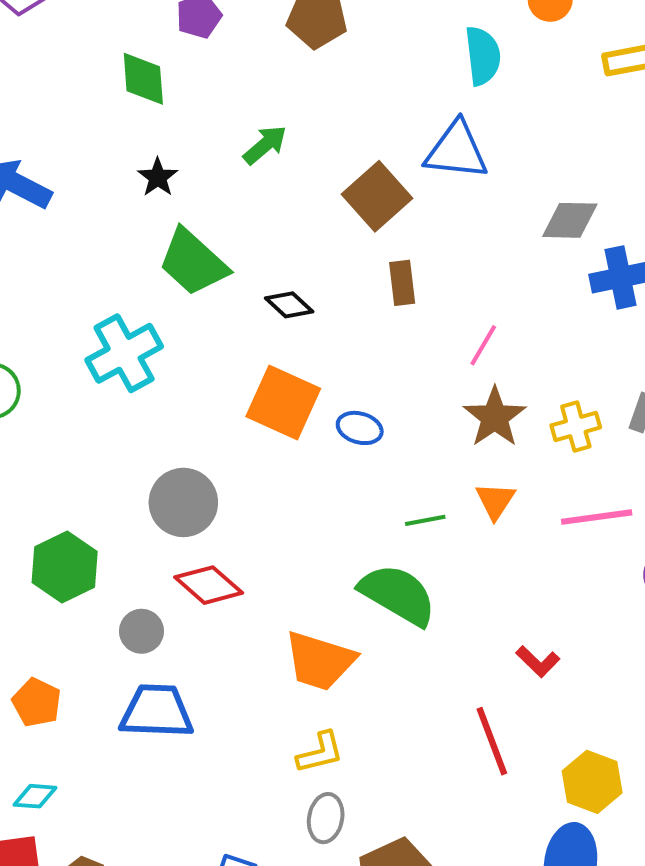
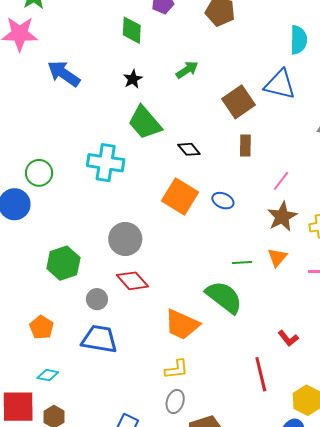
cyan cross: (124, 353) -> (106, 163), turned 30
blue ellipse: (360, 428) -> (223, 201), moved
cyan diamond: (35, 796) -> (48, 375), moved

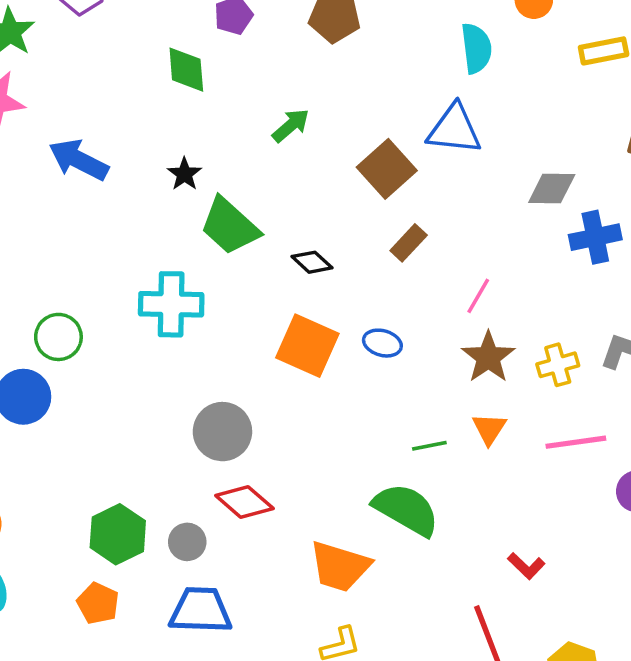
black star: (133, 79) -> (184, 174), moved
brown rectangle: (245, 146) -> (409, 243), turned 50
green hexagon: (63, 263) -> (118, 534), moved

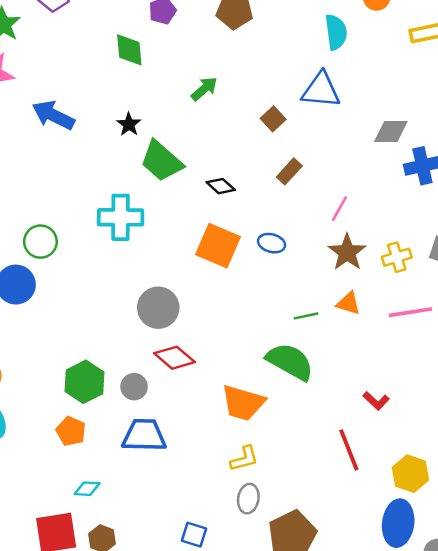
brown square: (387, 169) -> (273, 119), size x0.6
orange triangle: (489, 429) -> (348, 303), turned -45

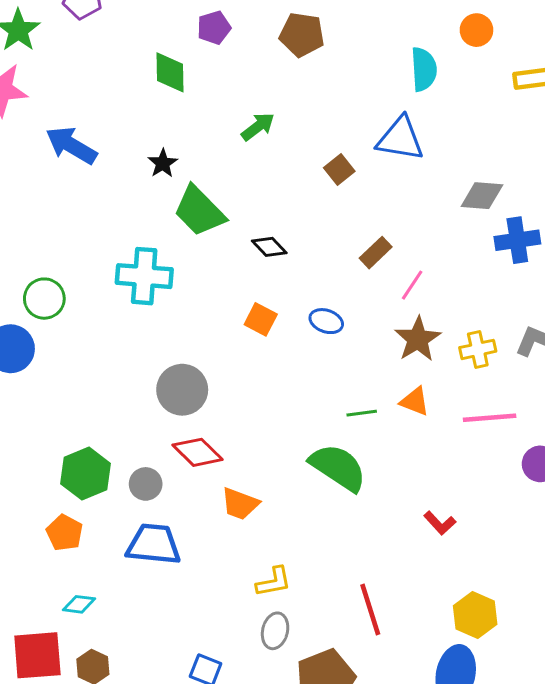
brown rectangle: (289, 171) -> (376, 253), moved
orange square: (218, 246) -> (261, 319), size x0.6
orange trapezoid: (243, 403) -> (240, 504), moved, size x0.7
red line: (349, 450) -> (370, 609), moved

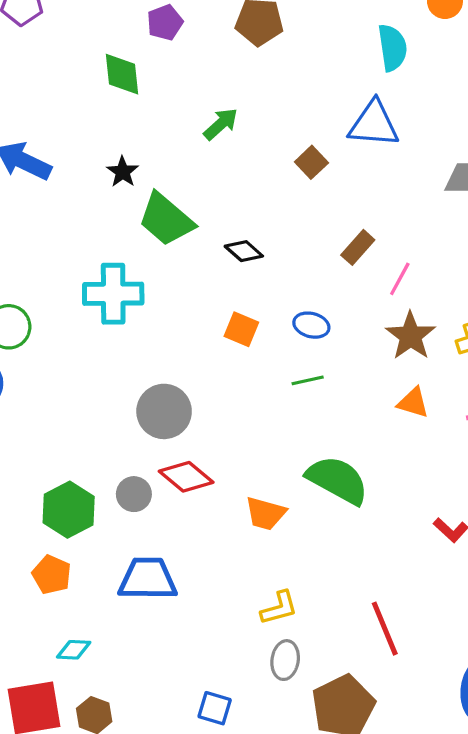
green line: (362, 413) -> (308, 380), moved
gray circle: (146, 484) -> (134, 494), moved
orange trapezoid: (240, 504) -> (265, 513), moved

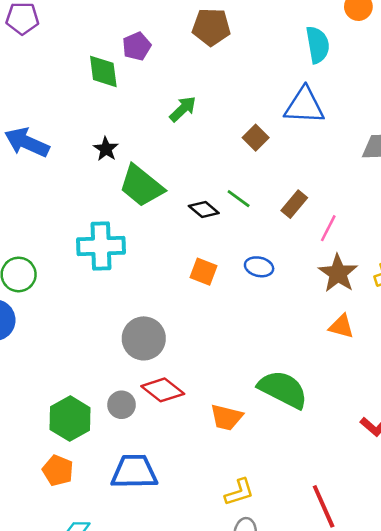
purple pentagon: (165, 22) -> (137, 46), moved
green line: (308, 380) -> (239, 199), moved, turned 50

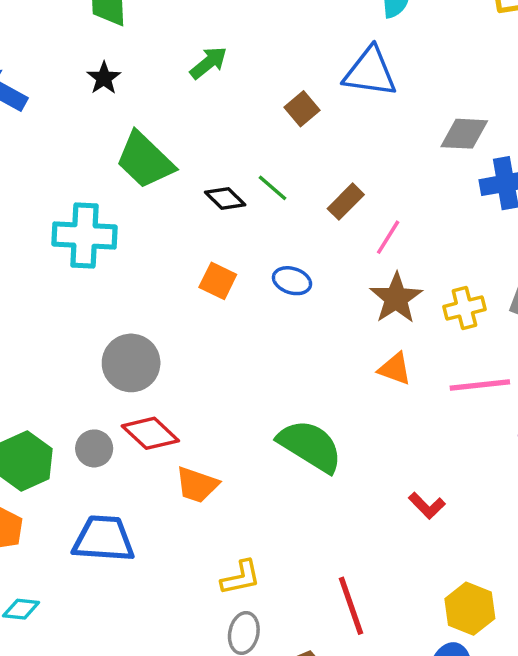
black star: (106, 149) -> (104, 78), moved
orange trapezoid: (226, 417) -> (197, 485), moved

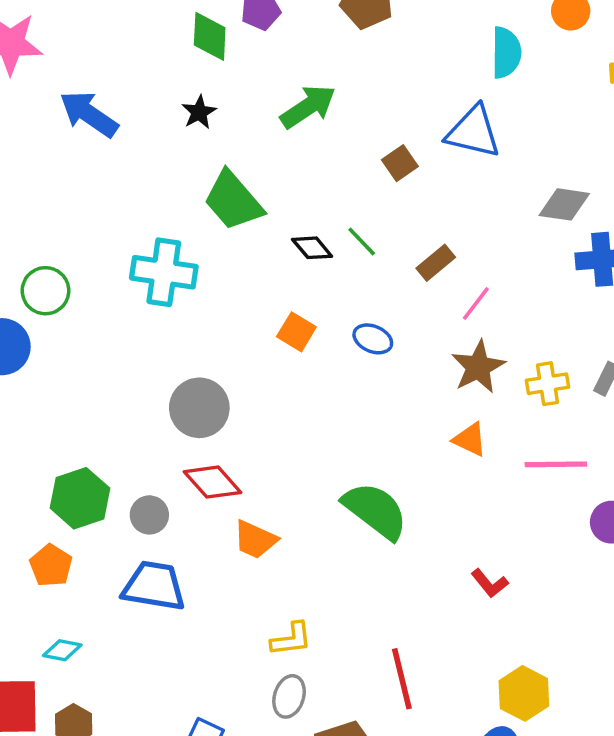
green arrow: (208, 63) -> (308, 107), size x1.4
gray circle: (94, 448) -> (149, 515), moved

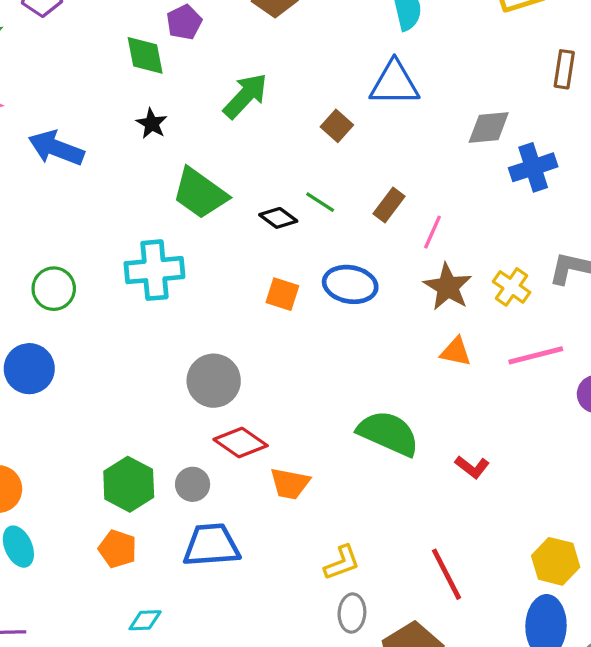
green circle: (45, 291) -> (54, 289), moved
blue ellipse: (373, 339) -> (350, 284), size x1.5
yellow cross: (547, 384) -> (512, 287), turned -33
red L-shape: (490, 583) -> (472, 467), moved

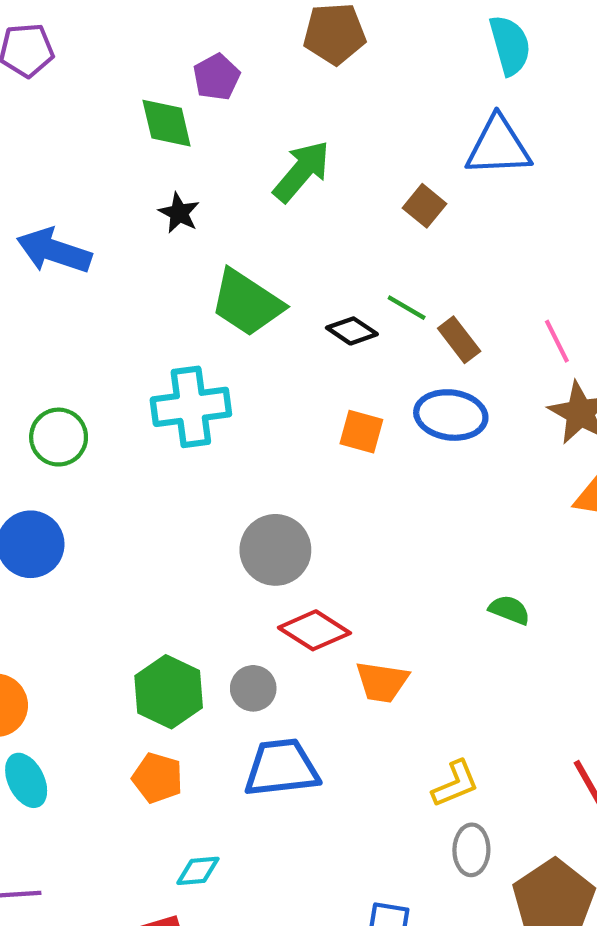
brown rectangle: (389, 205) -> (459, 340), moved, turned -72
pink line: (433, 232) -> (557, 341), turned -48
green semicircle: (388, 433) -> (509, 610), size x0.5

